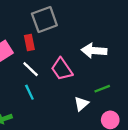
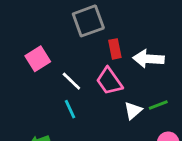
red rectangle: (29, 43) -> (115, 49), moved
white triangle: (81, 104) -> (133, 111), moved

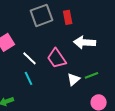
red rectangle: (115, 49) -> (68, 17), moved

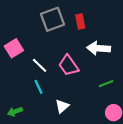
white triangle: (74, 79) -> (62, 106), moved

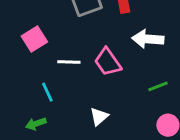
white line: (40, 65) -> (69, 62), turned -42
cyan line: (39, 87) -> (47, 92), moved

